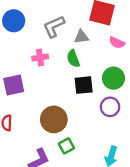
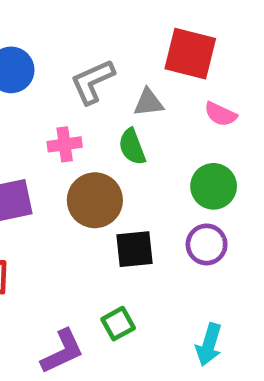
black square: (84, 85) -> (134, 249), moved
brown circle: (54, 119) -> (95, 200), moved

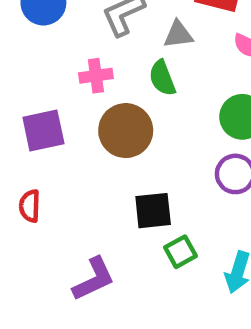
black square: (134, 249) -> (153, 211), moved
green square: (118, 324) -> (181, 252), moved

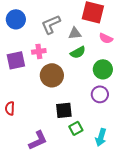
green semicircle: (162, 78) -> (78, 52), moved, turned -98
purple square: (43, 131) -> (16, 60), moved

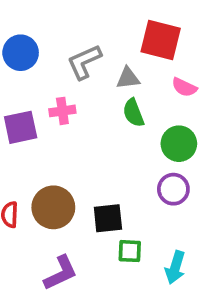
green semicircle: (78, 52) -> (133, 113), turned 98
brown circle: (52, 75) -> (53, 207), moved
green square: (76, 128) -> (130, 251), turned 32

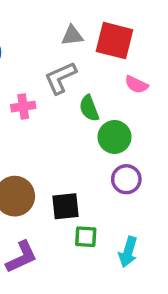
gray L-shape: (84, 62) -> (60, 78), moved
gray triangle: (128, 78) -> (72, 36), moved
green circle: (179, 144) -> (114, 137), moved

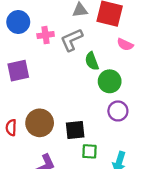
pink cross: (23, 107) -> (46, 35), moved

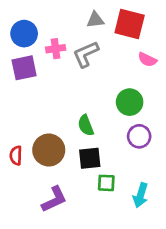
green semicircle: (92, 61) -> (86, 125), moved
purple square: (18, 71) -> (24, 68), moved

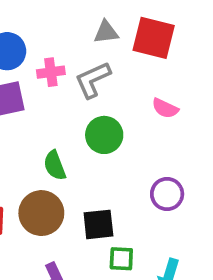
pink semicircle: (147, 60) -> (165, 108), moved
green circle: (130, 102) -> (104, 135), moved
green semicircle: (86, 125) -> (55, 165), moved

